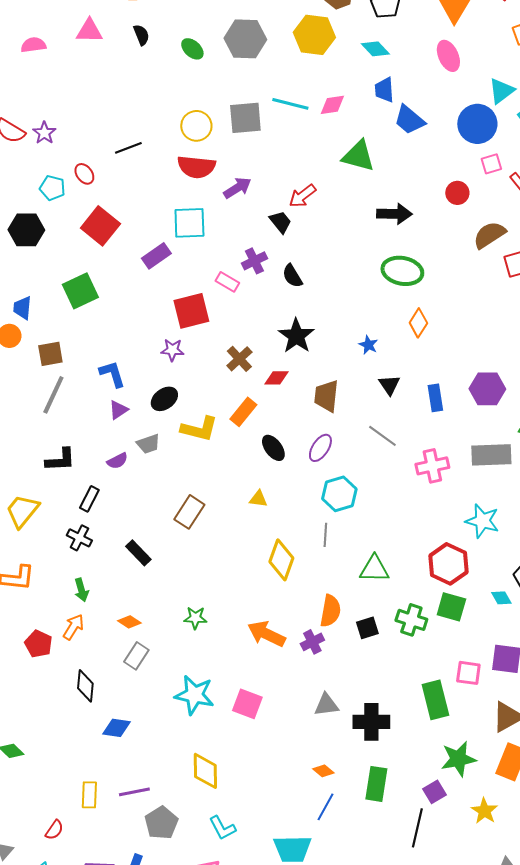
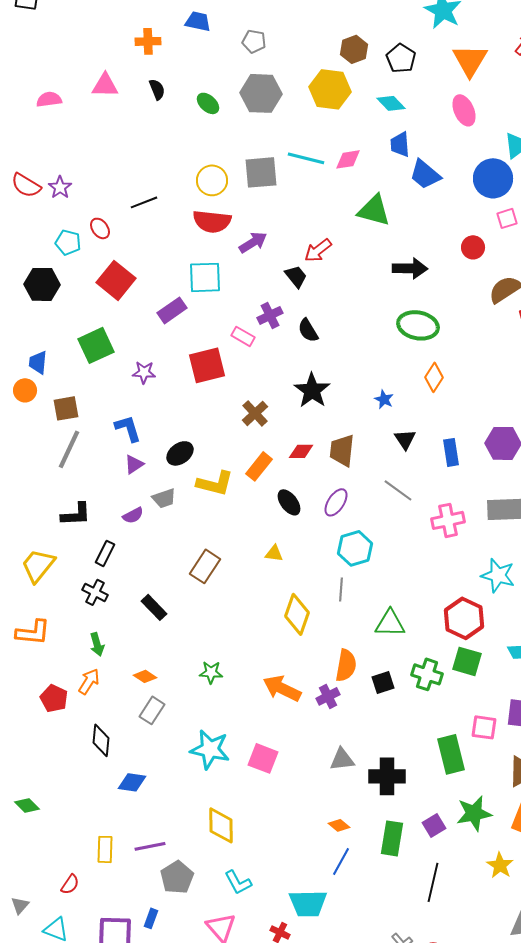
purple star: (172, 350) -> (144, 372), moved
red diamond: (276, 378) -> (301, 451), moved
purple square: (434, 792) -> (434, 825), moved

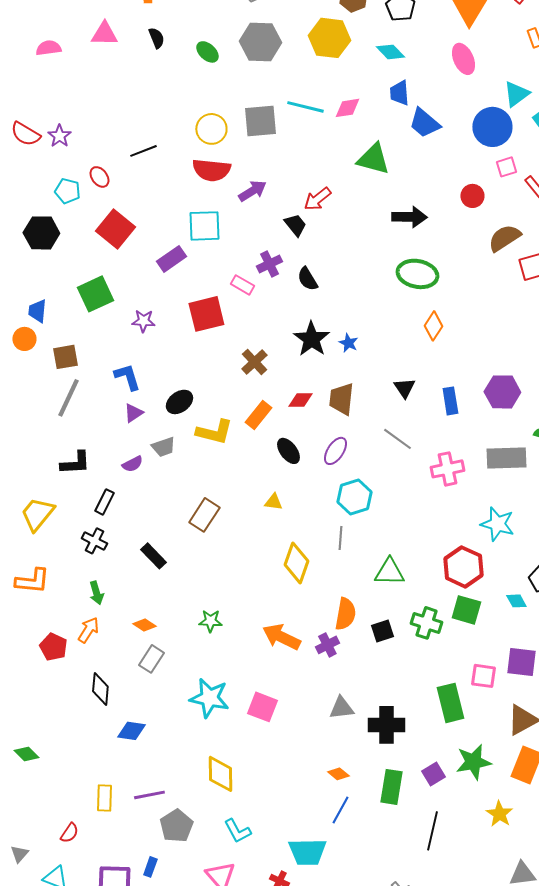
blue star: (384, 399) -> (348, 343), moved

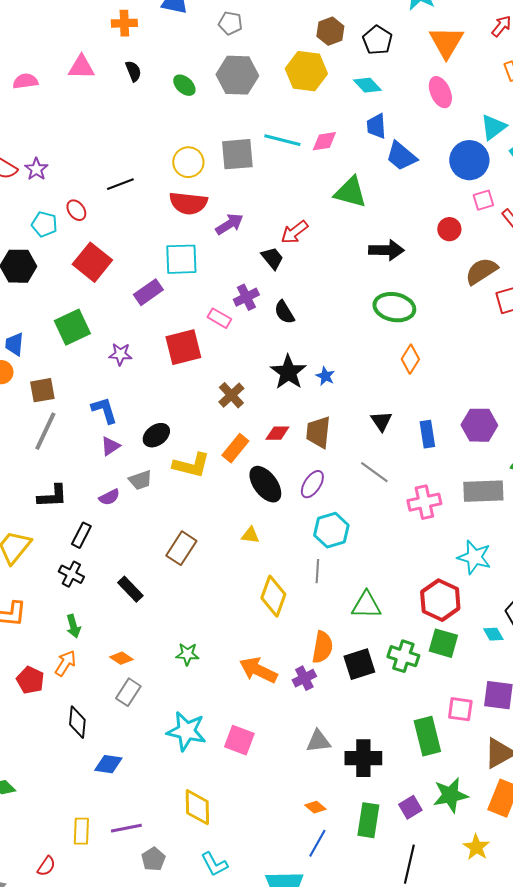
black ellipse: (288, 451) -> (265, 484), size x1.4
black square: (382, 631) -> (359, 664), size x1.4
gray pentagon: (176, 826) -> (153, 859), size x0.7

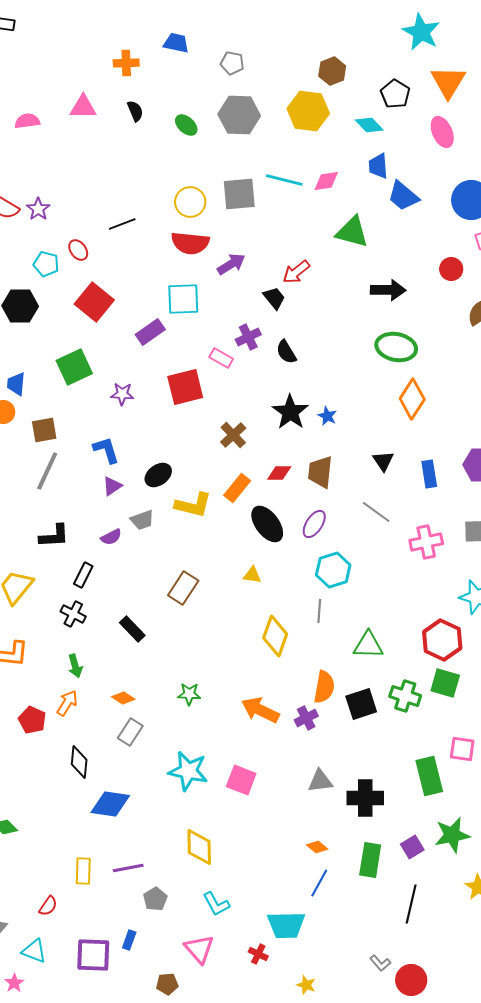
black pentagon: (377, 40) -> (395, 94), moved
orange diamond: (410, 359) -> (412, 399), size x1.4
blue diamond: (108, 764) -> (110, 804), size x1.4

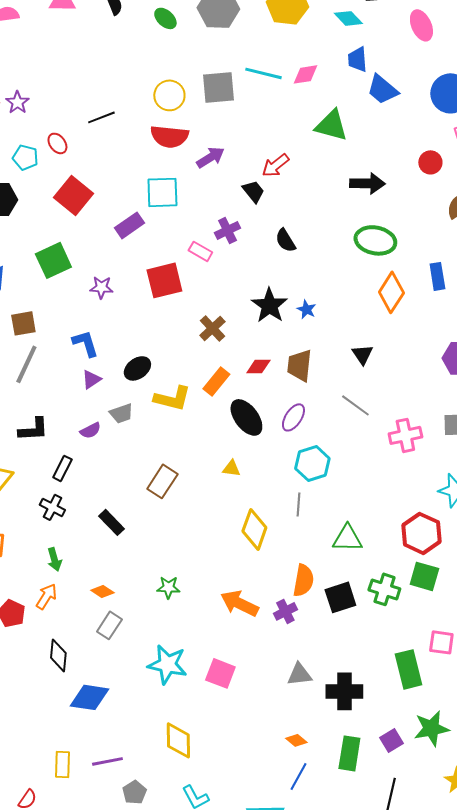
black semicircle: (286, 352) -> (285, 240), moved
blue rectangle: (429, 474) -> (437, 276), moved

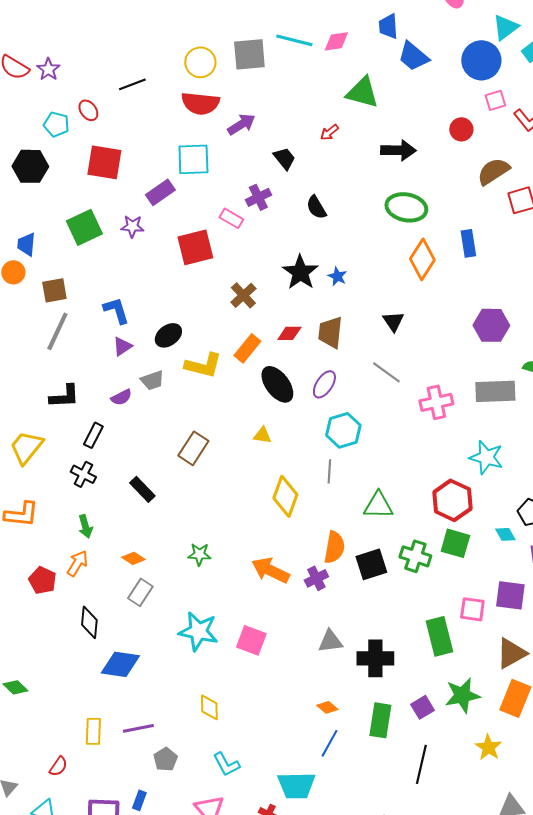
red arrow: (275, 165) -> (329, 132), moved, size x0.7
red square: (73, 195) -> (104, 162), turned -30
purple star: (101, 287) -> (132, 226), moved
yellow diamond: (178, 740) -> (209, 707), size x0.7

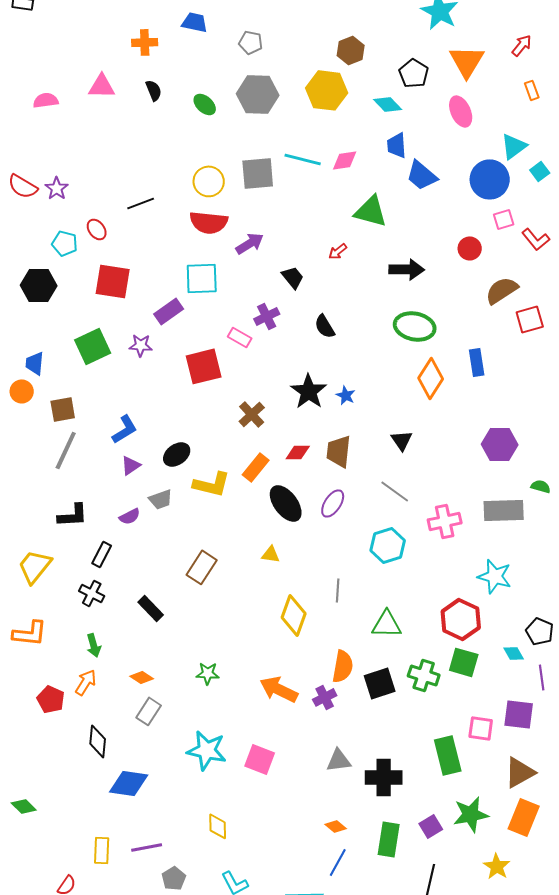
blue L-shape: (116, 310) -> (125, 429), turned 76
cyan hexagon: (343, 430) -> (388, 545), moved

